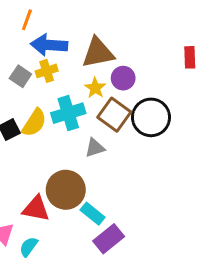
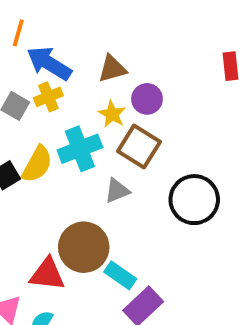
blue arrow: (49, 45) -> (49, 63), turned 32
brown triangle: (98, 53) -> (112, 69), size x0.7
black circle: (151, 117) -> (194, 200), moved

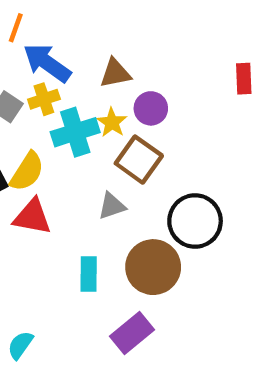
cyan cross: (80, 149) -> (75, 132), moved
brown circle: (84, 247) -> (153, 267), moved
red triangle: (47, 274) -> (32, 217), moved
cyan rectangle: (120, 275) -> (89, 274), moved, turned 52

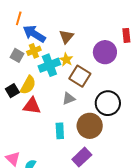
brown triangle: (115, 73) -> (66, 37), turned -35
purple circle: (151, 108) -> (105, 52), moved, size x1.5

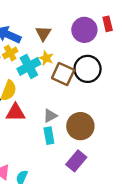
purple circle: (105, 52) -> (84, 30), moved
gray triangle: (69, 99) -> (50, 116), moved
black circle: (108, 103) -> (88, 69), moved

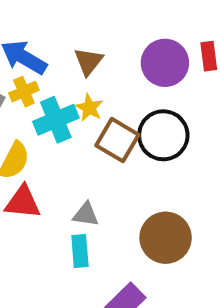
gray triangle: (50, 116) -> (86, 214), turned 32
brown circle: (80, 126) -> (166, 238), moved

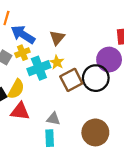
purple circle: (165, 63) -> (109, 60), moved
brown square: (117, 140) -> (71, 80), turned 30

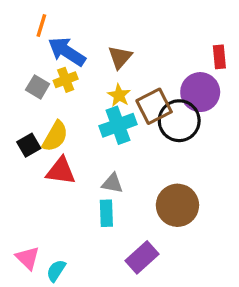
cyan cross: (39, 68) -> (118, 125), moved
brown square: (71, 80) -> (154, 106), moved

